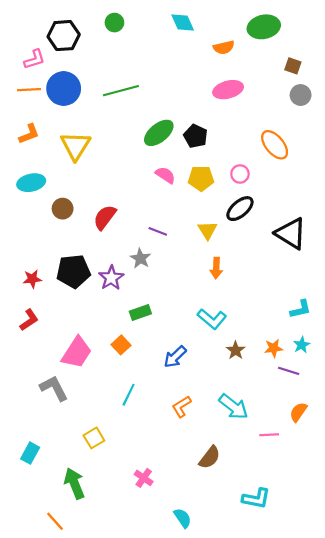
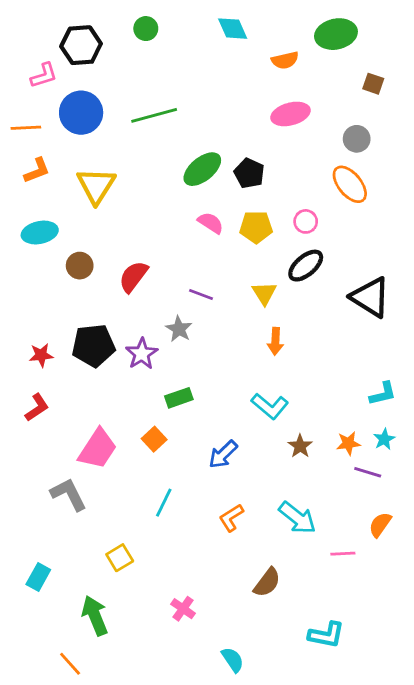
orange line: (29, 90) -> (26, 128), moved
gray circle: (301, 95) -> (357, 139), moved

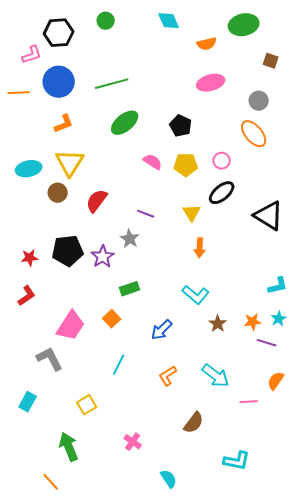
green ellipse: (202, 169) -> (125, 123), moved
orange L-shape: (37, 170) -> (64, 124), moved
yellow triangle: (96, 186) -> (70, 163), moved
cyan rectangle: (38, 577) -> (28, 402), moved

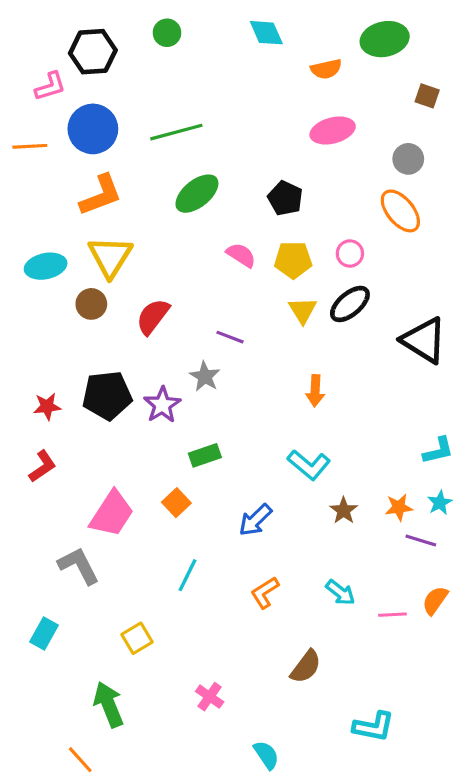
orange L-shape: (64, 124) -> (101, 195), size x1.4
yellow triangle: (192, 213) -> (303, 310), moved
cyan arrow: (216, 376) -> (340, 593), size x0.7
pink line: (249, 402) -> (392, 615), moved

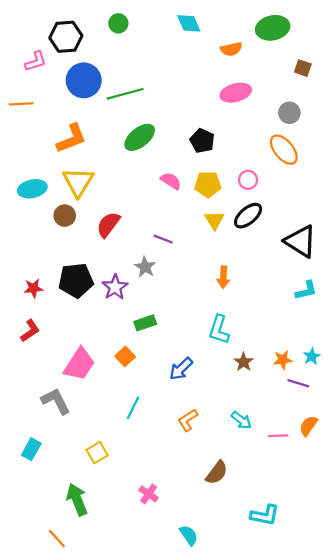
blue circle: (93, 129) -> (84, 80), moved
cyan L-shape: (438, 451) -> (306, 290), moved
cyan L-shape: (309, 465) -> (219, 330), turned 68

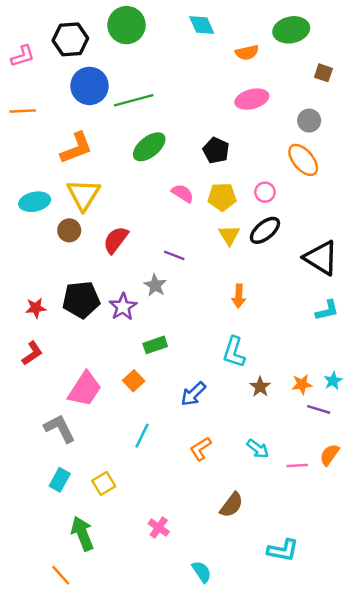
green circle: (118, 23) -> (127, 25), size x1.8
pink L-shape: (36, 61) -> (23, 56), moved
cyan rectangle: (31, 449) -> (60, 480), moved

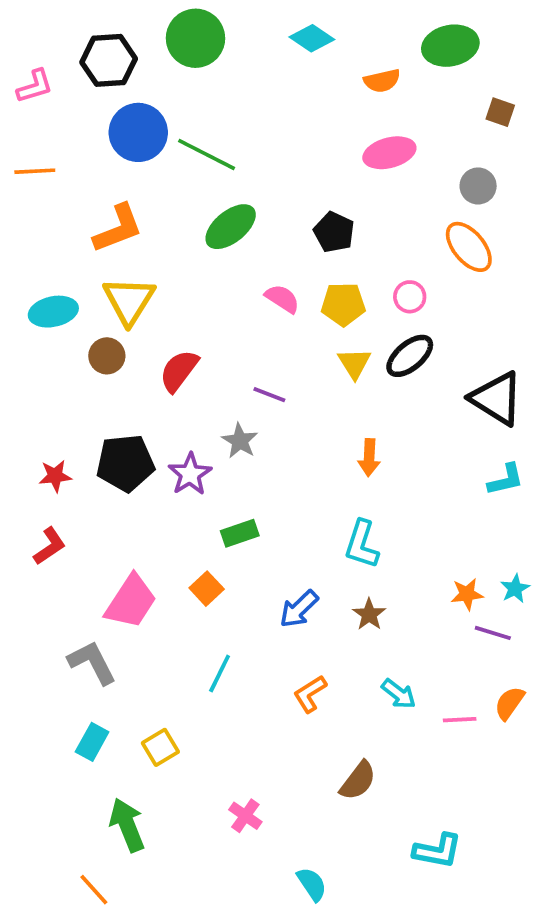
cyan diamond: (202, 25) -> (312, 38), turned -32
green line: (134, 100) -> (207, 155), turned 42
brown star: (260, 387) -> (369, 614), moved

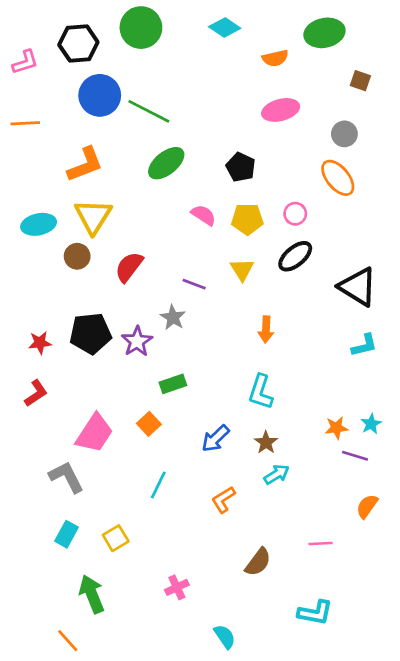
yellow triangle: (354, 363) -> (242, 270), moved
cyan arrow: (399, 694) -> (277, 474), moved, turned -70
pink line: (460, 720) -> (320, 543), moved
pink cross: (245, 816) -> (177, 587), turned 30

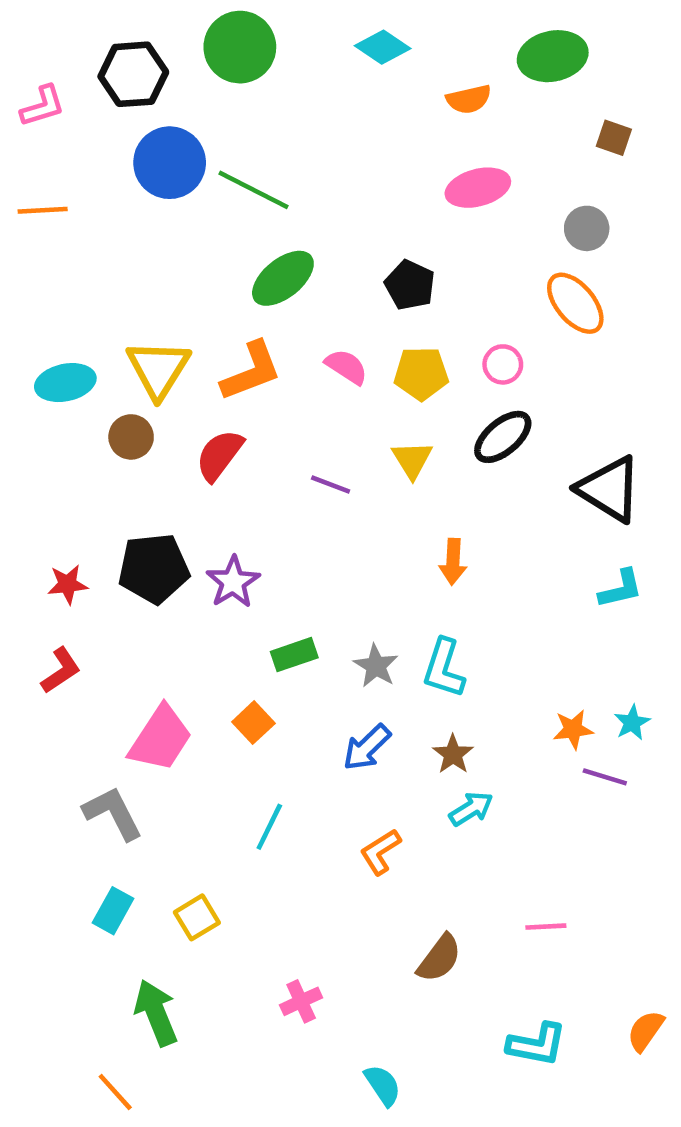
orange L-shape: (85, 165) -> (251, 371), moved
gray star: (173, 317) -> (376, 666), moved
orange semicircle: (367, 506) -> (646, 1031), moved

